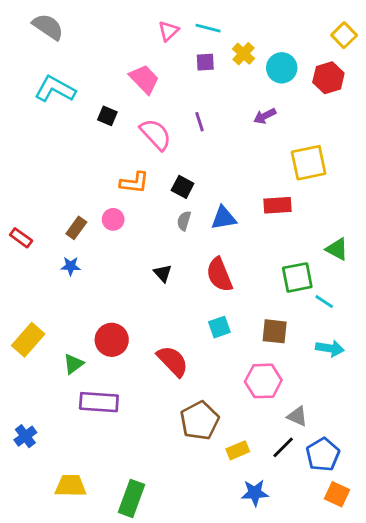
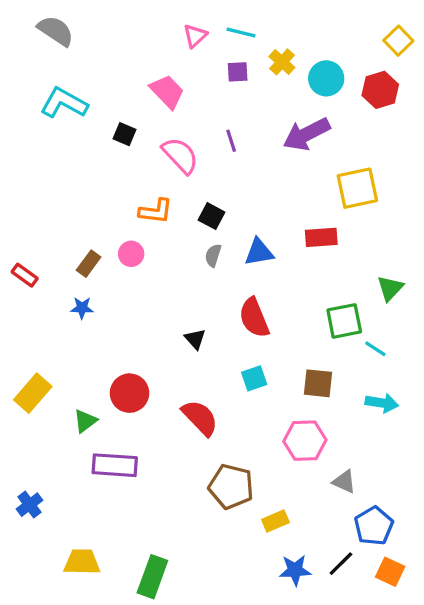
purple arrow: (265, 116) -> (307, 134), size x1.8
green triangle: (337, 249) -> (390, 288), turned 45
black triangle: (163, 273) -> (195, 339), moved
brown pentagon: (200, 421) -> (231, 487), turned -30
black line: (283, 447) -> (341, 564), moved

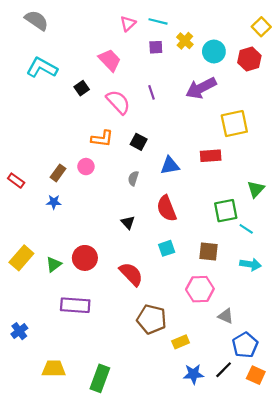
black square: (125, 134) -> (82, 88), turned 32
gray semicircle: (213, 255) -> (133, 178), moved
green triangle: (85, 421) -> (54, 264), moved

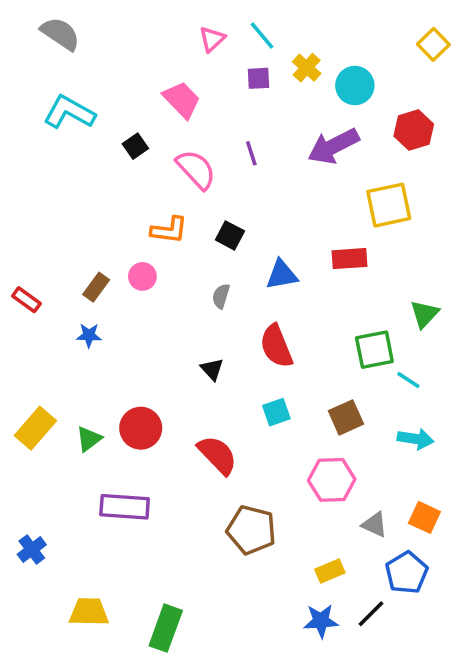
cyan line: (158, 21) -> (262, 36), turned 36
red hexagon: (249, 59) -> (414, 130), moved
brown square: (209, 251) -> (346, 417), turned -30
yellow rectangle: (181, 342) -> (330, 571), moved
orange square: (256, 375) -> (424, 517), moved

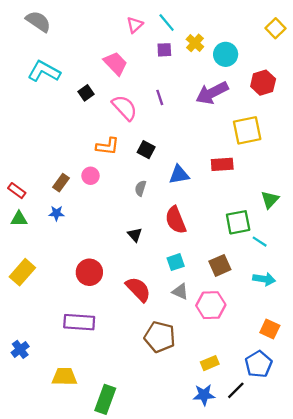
green triangle: (89, 439) -> (19, 219), moved, turned 36
gray triangle: (374, 525) -> (180, 292), moved
yellow trapezoid: (89, 612) -> (64, 377), moved

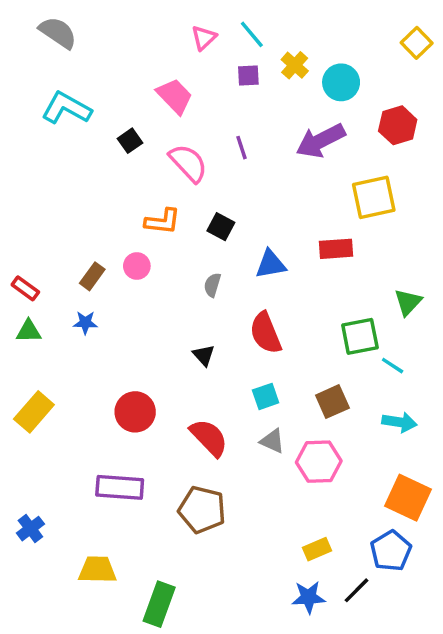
orange square: (270, 329) -> (408, 498), size x1.5
brown pentagon: (160, 337) -> (202, 510), moved

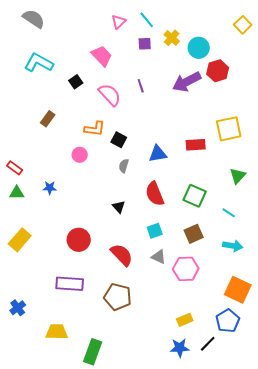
red hexagon: (398, 125) -> (218, 71), moved
yellow square: (374, 197) -> (229, 129), moved
black square: (221, 227) -> (119, 140), moved
brown rectangle: (92, 276) -> (48, 119), moved
green square: (360, 336) -> (195, 196), moved, turned 35

